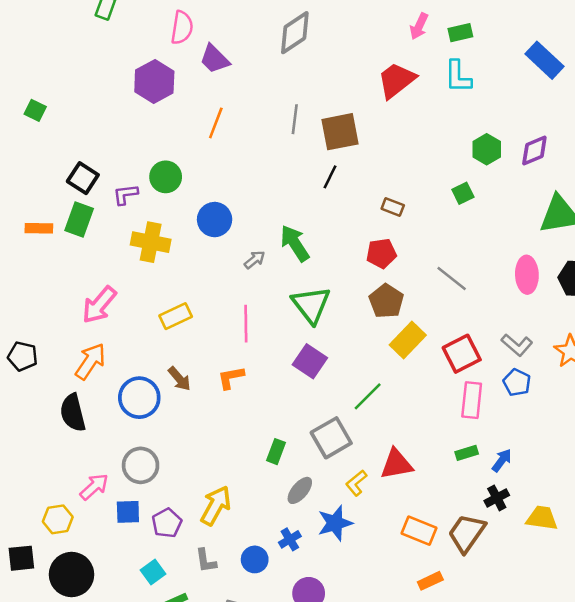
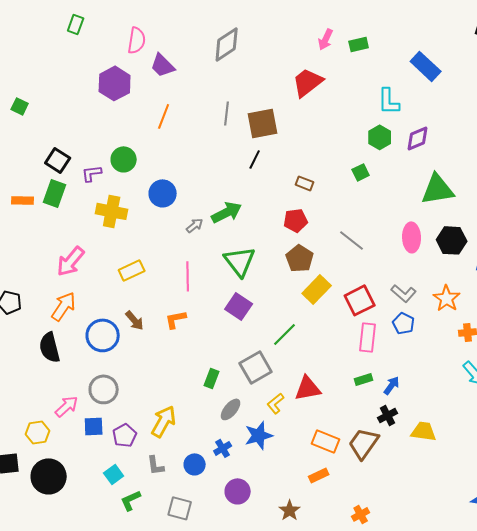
cyan L-shape: (458, 77) -> (389, 101), moved
green arrow: (295, 243) -> (227, 212), turned 96
orange rectangle: (430, 581) -> (319, 475), moved

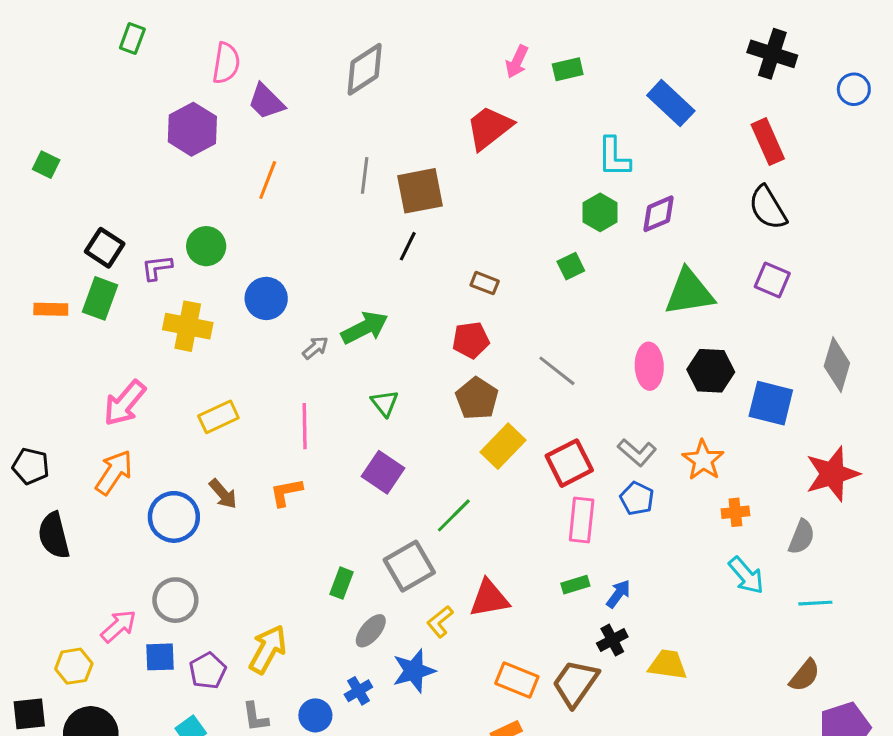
green triangle: (240, 261) -> (385, 403), size x0.6
black semicircle: (50, 347) -> (54, 535), moved

